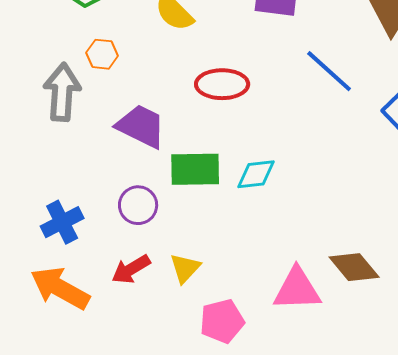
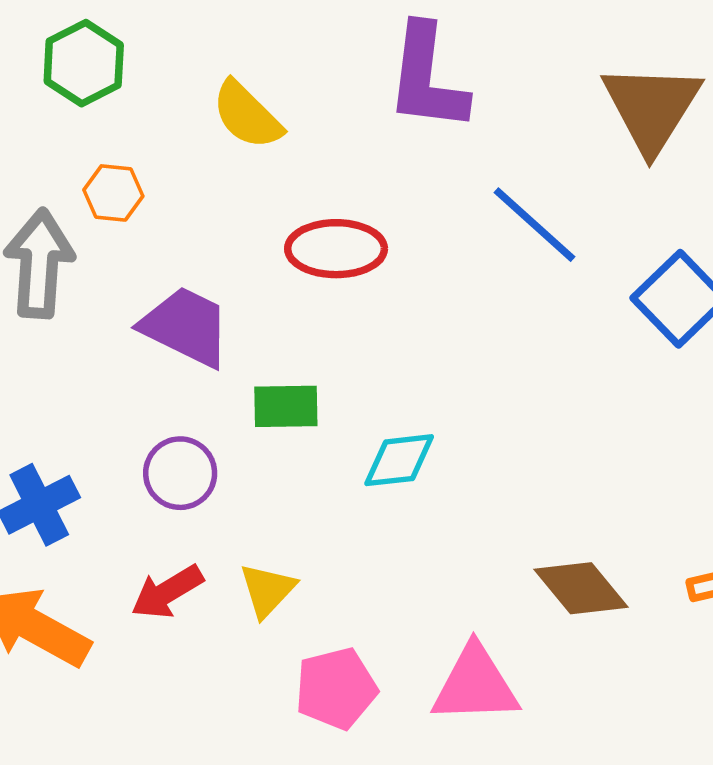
green rectangle: (195, 169) -> (286, 406), size x0.7
cyan diamond: (256, 174) -> (399, 460), moved
pink triangle: (297, 289) -> (475, 685), moved

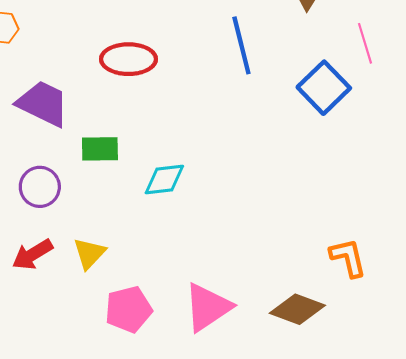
blue line: (535, 225) -> (241, 45), turned 34
brown diamond: (581, 588) -> (297, 309), moved, turned -30
pink triangle: (475, 685) -> (208, 307), turned -32

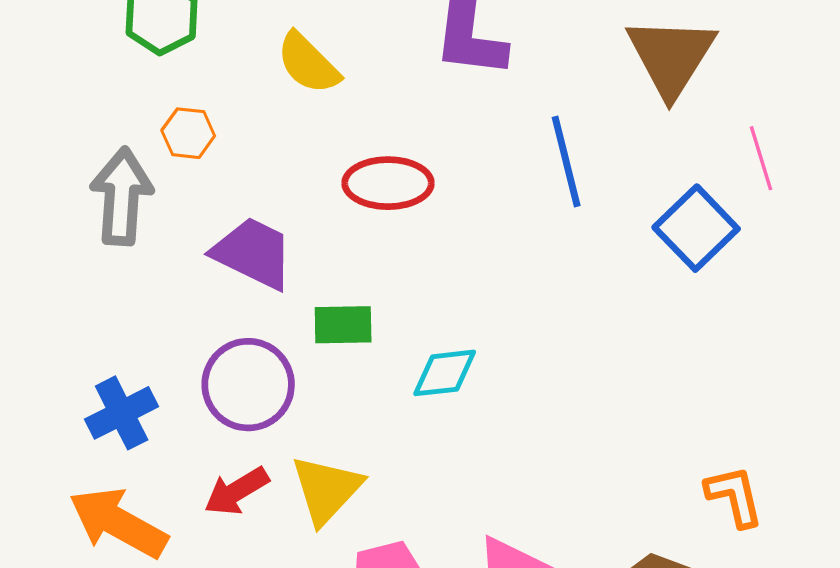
purple circle: (40, 187) -> (248, 385), size x1.4
yellow triangle: (89, 253) -> (326, 490), size x1.4

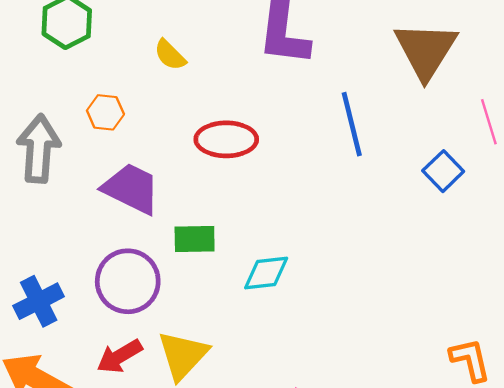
yellow semicircle: (308, 63) -> (170, 55), size x0.7
orange hexagon: (188, 133) -> (105, 112), moved
blue square: (696, 228) -> (443, 171), size x0.7

